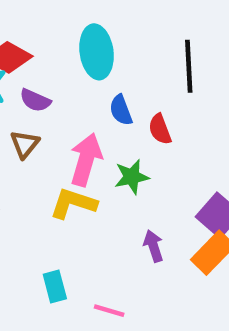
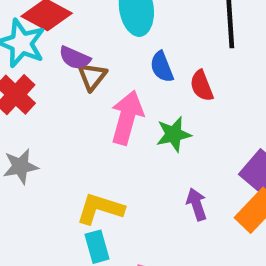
brown triangle: (25, 144) -> (92, 76), moved
yellow L-shape: (73, 203) -> (100, 209), moved

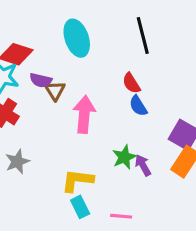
blue semicircle: (162, 67) -> (138, 106), moved
green star: (174, 134) -> (124, 157), moved

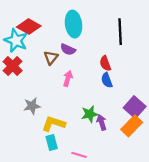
purple semicircle: (41, 80) -> (68, 49), moved
pink arrow: (84, 114) -> (68, 78), size x0.6
gray star: (17, 162) -> (32, 106), moved

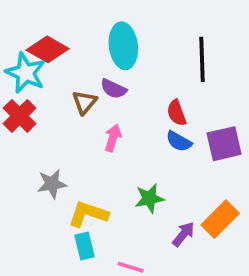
blue semicircle: (107, 80) -> (179, 141), turned -40
purple square: (135, 107) -> (224, 144), moved, turned 35
purple arrow: (102, 122) -> (183, 234), moved, turned 56

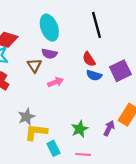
pink arrow: (113, 138) -> (56, 82), turned 64
green star: (149, 198) -> (80, 129), moved
yellow L-shape: (88, 214) -> (36, 132), moved

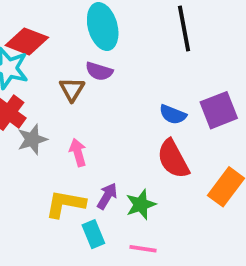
red semicircle: (89, 59) -> (173, 159), moved, size x1.5
pink arrow: (56, 82) -> (78, 152), moved, turned -88
gray star: (26, 117) -> (32, 139), moved
purple arrow: (109, 128) -> (107, 196), moved

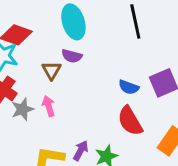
pink arrow: (78, 152) -> (49, 106), moved

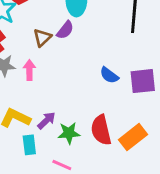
purple semicircle: (72, 56) -> (65, 30), turned -84
red semicircle: (130, 121) -> (101, 130), moved

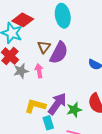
purple semicircle: (65, 30) -> (59, 53), moved, size x1.6
purple arrow: (47, 120) -> (57, 104), size x1.6

